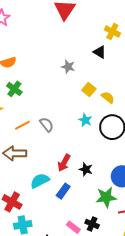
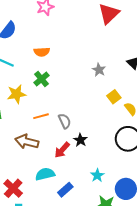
cyan star: (85, 120) -> (97, 175), moved
red arrow: (64, 163) -> (62, 150), moved
black star: (86, 169) -> (80, 140), moved

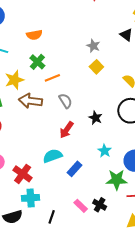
yellow square: (114, 97) -> (96, 67), moved
orange line: (41, 116) -> (52, 78), moved
black star: (80, 140) -> (95, 118), moved
brown arrow: (27, 142) -> (30, 101), moved

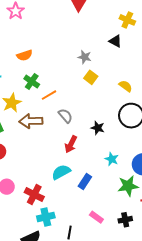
black cross: (100, 205) -> (125, 220), moved, turned -32

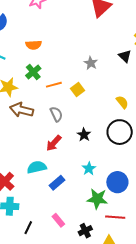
yellow square: (91, 77) -> (77, 90), moved
orange line: (49, 95) -> (54, 85), moved
black cross: (125, 220) -> (85, 231), turned -32

